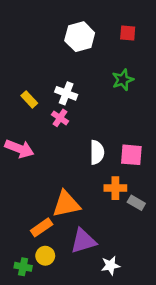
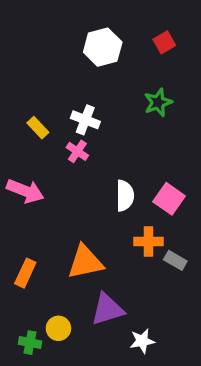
red square: (128, 33) -> (164, 42), turned -35
pink square: (131, 155) -> (169, 199), turned 30
orange rectangle: (42, 227) -> (25, 273), moved, turned -30

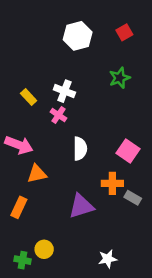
white semicircle: (125, 196) -> (80, 149), moved
orange triangle: (85, 262) -> (37, 174), moved, size x0.7
purple triangle: (107, 309) -> (81, 206), moved

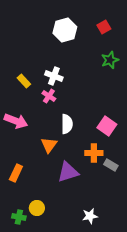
green star: (120, 78) -> (110, 60), moved
orange triangle: (37, 174) -> (49, 145), moved, turned -42

